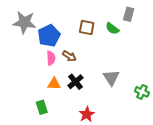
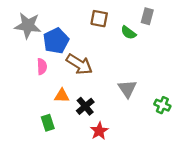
brown square: (87, 27) -> (99, 19), moved
brown arrow: (69, 56) -> (79, 64), size x1.6
pink semicircle: (51, 58) -> (42, 67), moved
black cross: (75, 82) -> (85, 106), moved

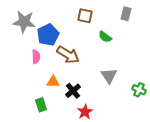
green semicircle: (128, 33) -> (105, 37), moved

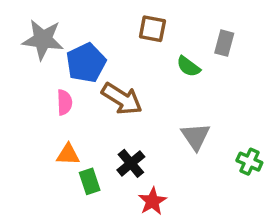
gray rectangle: (126, 14) -> (224, 43), moved
orange triangle: (53, 82) -> (68, 154), moved
green rectangle: (41, 105) -> (90, 181), moved

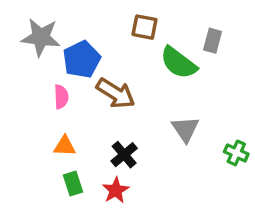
green semicircle: (188, 66) -> (179, 63), size x1.6
green rectangle: (90, 181) -> (73, 184), moved
red star: (152, 201) -> (116, 190), moved

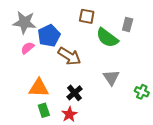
pink semicircle: (61, 97) -> (27, 48), moved, turned -128
orange triangle: (65, 146) -> (39, 88), size x1.5

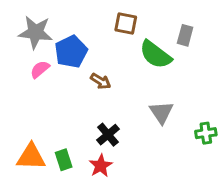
brown arrow: (69, 56) -> (101, 81), size x0.6
orange triangle: (39, 88) -> (31, 157), moved
green cross: (142, 92) -> (206, 133), turned -32

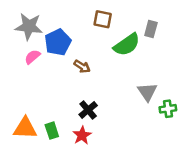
green semicircle: (155, 55) -> (127, 45), turned -72
gray triangle: (161, 112) -> (147, 92), moved

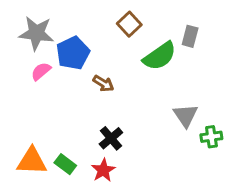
brown square: (103, 19) -> (129, 24), turned 36
green rectangle: (52, 131) -> (65, 164), turned -35

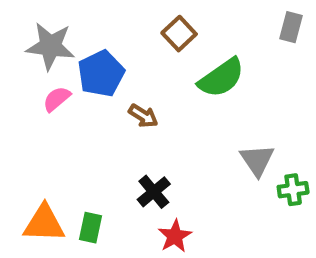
gray rectangle: (190, 36) -> (291, 27), moved
green rectangle: (65, 164) -> (90, 228), turned 65
red star: (103, 170) -> (175, 236), moved

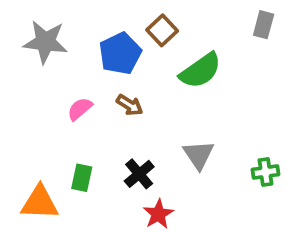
blue pentagon: (101, 74) -> (120, 53), moved
pink semicircle: (57, 99) -> (80, 109), moved
gray triangle: (257, 160) -> (198, 155), moved
green rectangle: (90, 228) -> (82, 178), moved

